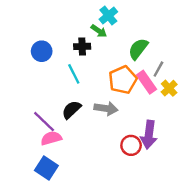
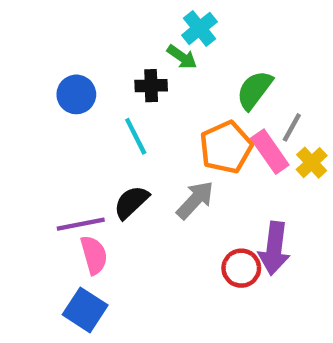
gray arrow: (106, 108) -> (195, 200), turned -55
purple line: (44, 122) -> (81, 224), turned -55
pink semicircle: (51, 138) -> (94, 255), turned 90

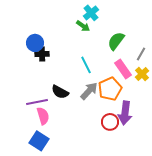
black cross: (151, 86) -> (42, 54), moved
gray line: (292, 127) -> (141, 54), moved
cyan line: (136, 136) -> (86, 65), moved
orange pentagon: (226, 147) -> (110, 89), moved
black semicircle: (131, 202) -> (60, 92), turned -108

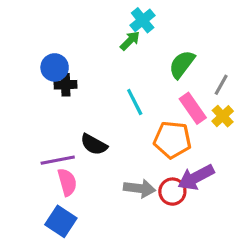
green arrow: (83, 26) -> (130, 41), turned -80
orange pentagon: (110, 89) -> (172, 140), turned 30
gray arrow: (89, 91) -> (139, 188), moved, turned 54
purple arrow: (125, 113) -> (196, 177), turned 55

